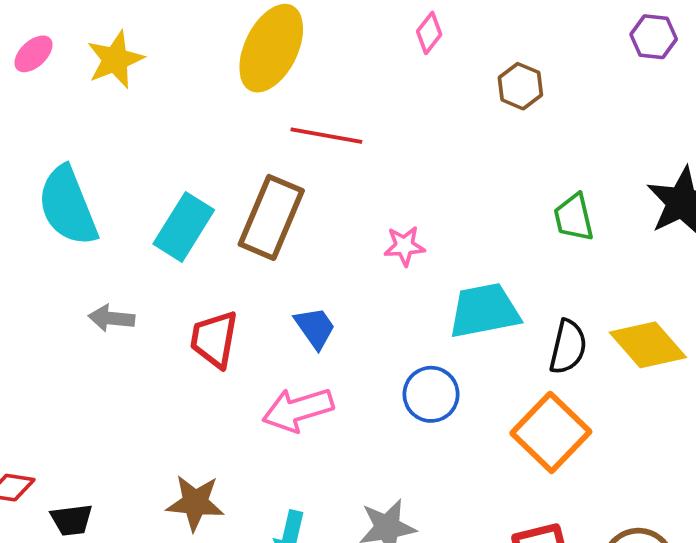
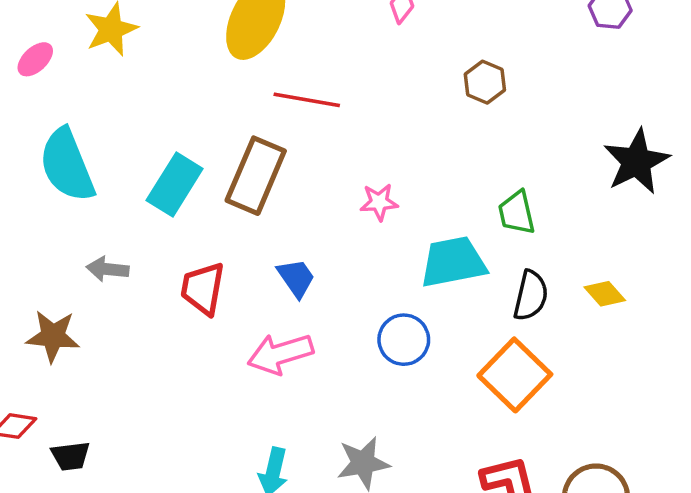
pink ellipse: (33, 54) -> (35, 59), moved
brown hexagon: (520, 86) -> (485, 82), moved
green trapezoid: (574, 217) -> (517, 213), moved
yellow diamond: (648, 345) -> (605, 294), size x0.6
brown star: (195, 503) -> (53, 336), moved

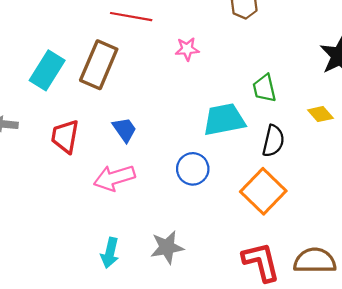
pink star: (379, 202) -> (187, 49), moved
yellow diamond: (605, 294) -> (320, 114), moved

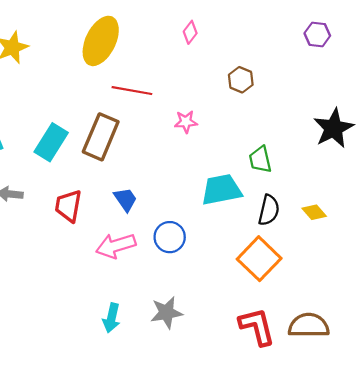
yellow diamond: (320, 114) -> (314, 212), moved
blue circle: (193, 169) -> (170, 237), moved

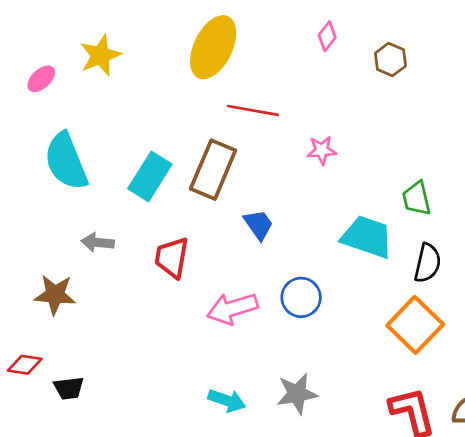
brown hexagon: (241, 80) -> (390, 60), moved
cyan trapezoid: (221, 190) -> (367, 237), turned 30
blue trapezoid: (125, 199) -> (258, 225), moved
cyan arrow: (111, 318) -> (227, 401), turned -84

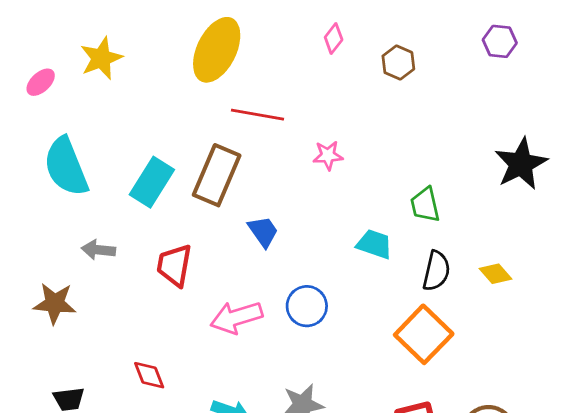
cyan trapezoid: (367, 237) -> (374, 244), size x0.7
red diamond: (25, 365) -> (149, 375), moved, turned 60

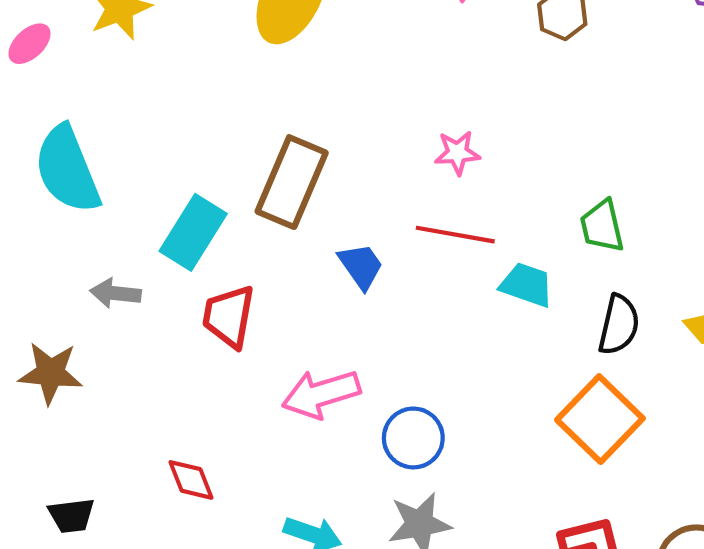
red line: (258, 115) -> (455, 235), moved
cyan rectangle: (152, 182) -> (193, 232), moved
blue circle: (307, 306) -> (413, 438), moved

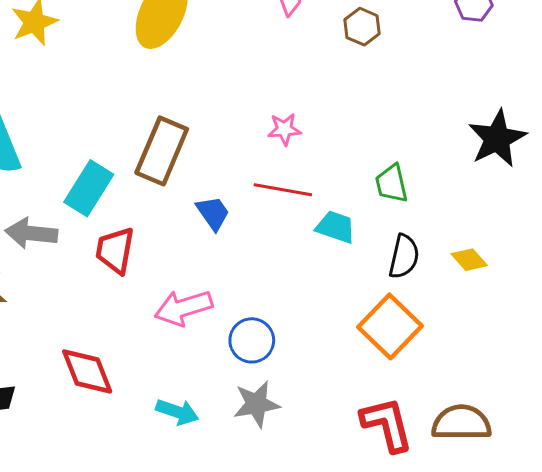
gray arrow: (115, 293) -> (31, 233), size x1.4
red diamond: (191, 480) -> (87, 371), size x1.5

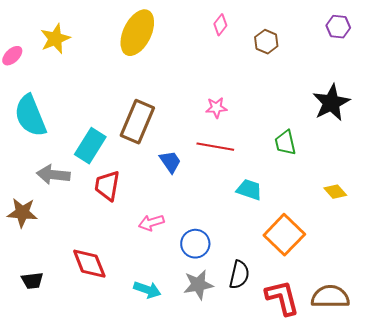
black star: (497, 139) -> (331, 103), moved
cyan trapezoid: (336, 227) -> (249, 190), moved
black semicircle: (404, 257) -> (239, 275), moved
pink arrow: (183, 308) -> (151, 223), size x0.7

